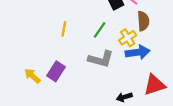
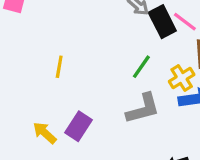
yellow line: (64, 29) -> (59, 67), moved
gray L-shape: (101, 59) -> (143, 109), turned -30

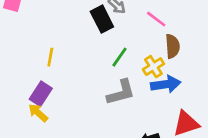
black rectangle: (162, 22) -> (102, 19), moved
purple rectangle: (79, 126) -> (41, 94), moved

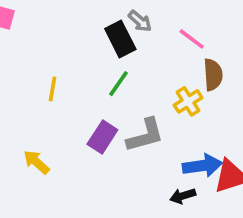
green line: (120, 57) -> (118, 84), moved
blue arrow: (166, 84) -> (202, 166), moved
purple rectangle: (41, 94) -> (102, 137), moved

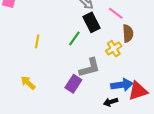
black rectangle: (120, 39) -> (92, 22), moved
purple rectangle: (102, 137) -> (73, 84), moved

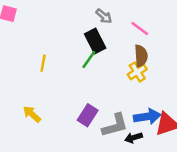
black rectangle: (92, 22) -> (95, 41), moved
brown semicircle: (128, 33) -> (141, 56), moved
gray L-shape: (90, 68) -> (115, 125), moved

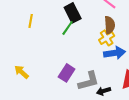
yellow line: (43, 63) -> (31, 21), moved
blue arrow: (147, 117) -> (115, 53), moved

